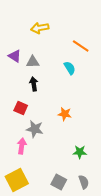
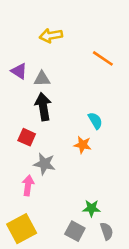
cyan semicircle: (70, 68) -> (95, 121), moved
black arrow: (34, 84) -> (43, 107), size x1.5
green star: (80, 152) -> (91, 208), moved

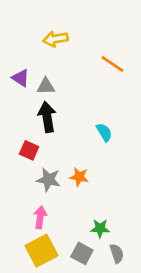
orange star: (83, 145) -> (79, 177), moved
pink arrow: (28, 185) -> (40, 217), moved
yellow square: (22, 229) -> (42, 251), moved

